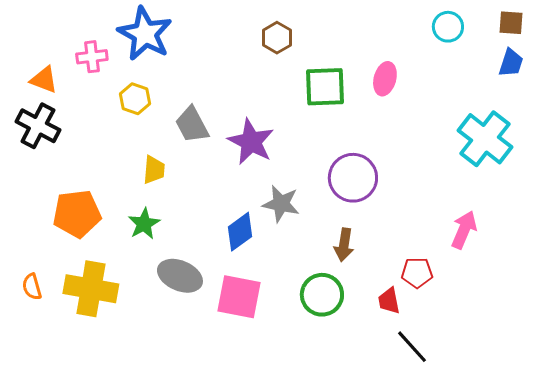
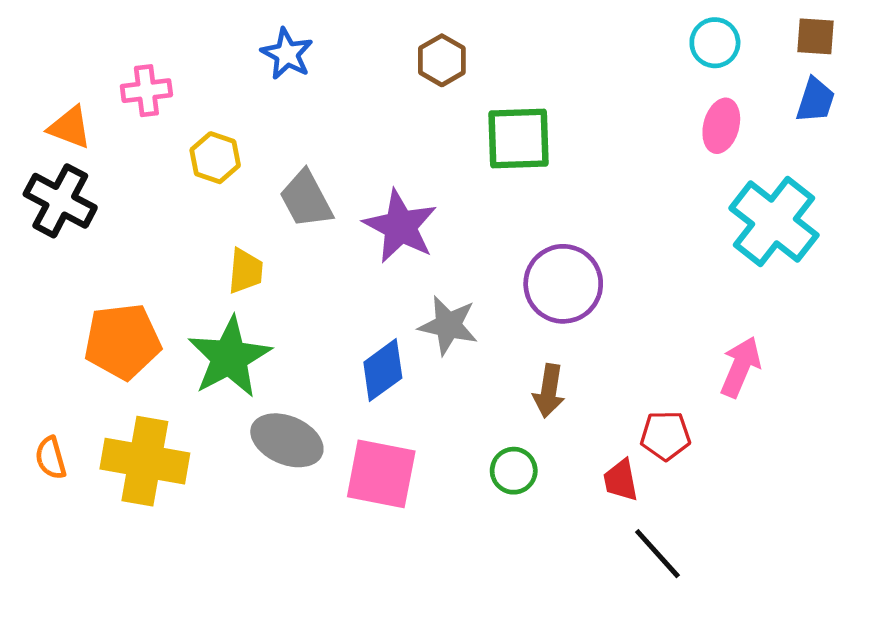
blue star: (145, 34) -> (287, 54), moved, size x0.6
pink ellipse: (385, 79) -> (721, 126), moved
green star: (144, 224) -> (229, 357), size x1.6
green circle: (322, 295) -> (514, 471), size x0.7

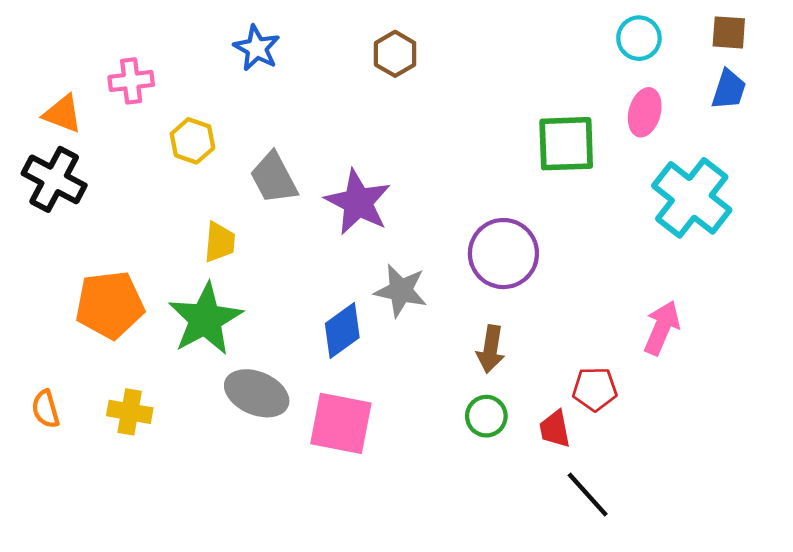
green square: (519, 139) -> (566, 144), moved
yellow cross: (145, 461) -> (130, 412), size x0.6
green circle: (514, 471) -> (486, 416), moved

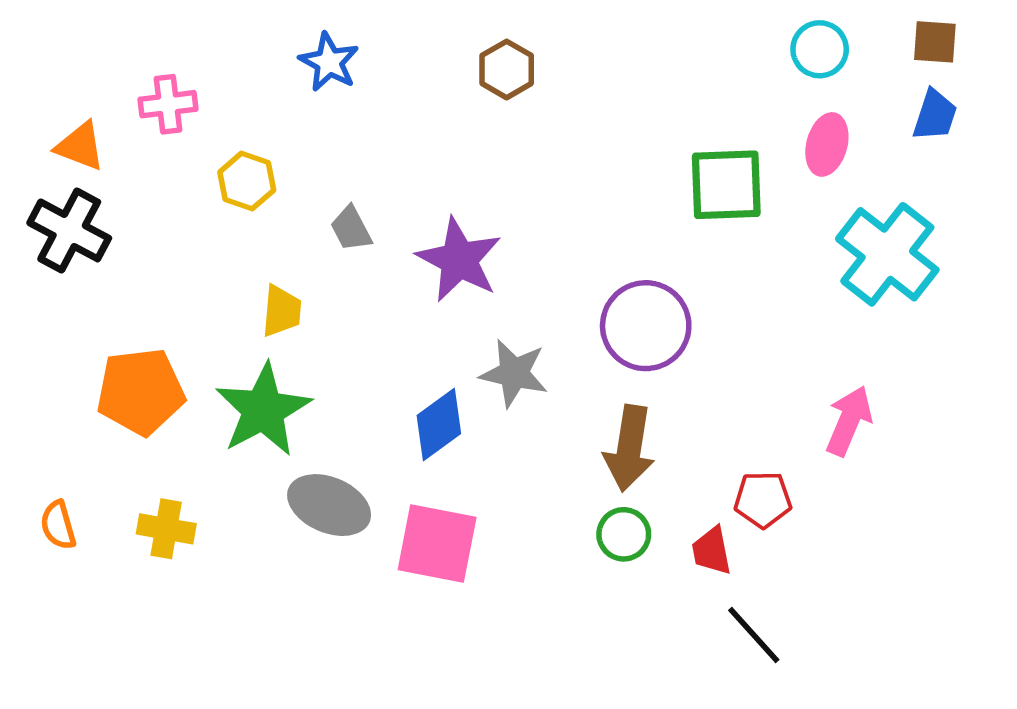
gray trapezoid: (274, 178) -> (351, 229), size x0.7
brown arrow: (491, 349) -> (629, 448), size x1.4

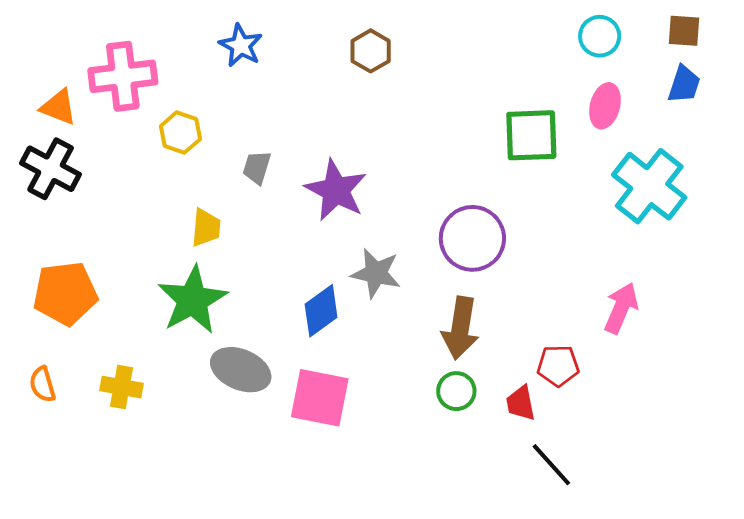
pink cross: (168, 104) -> (123, 76), size x1.6
gray trapezoid: (351, 229) -> (257, 167), turned 45
orange pentagon: (141, 392) -> (65, 293), moved

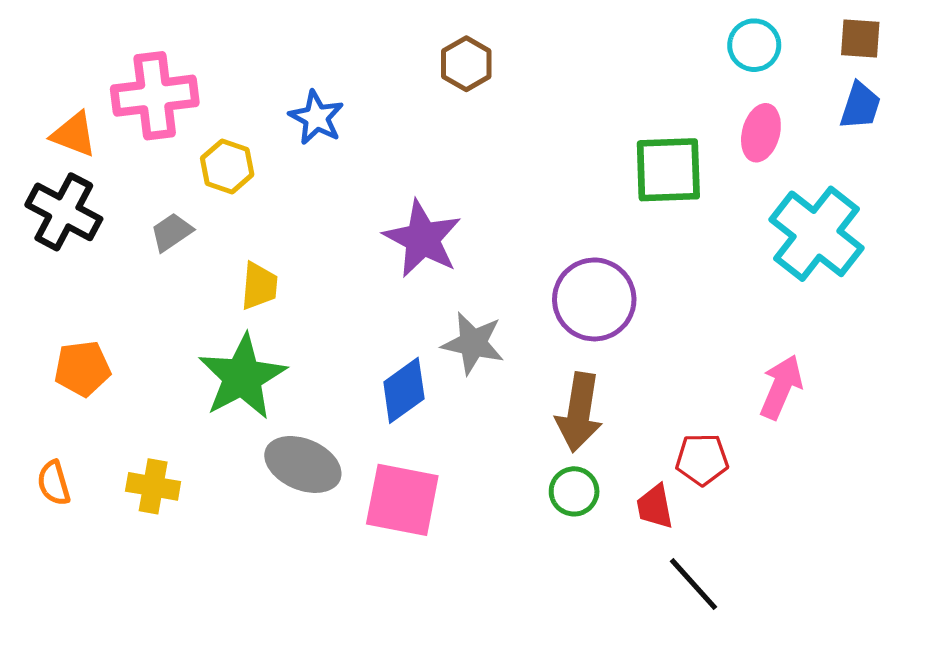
blue star: (241, 46) -> (316, 118), moved
gray trapezoid: (257, 167) -> (172, 232), moved, turned 39
orange pentagon: (65, 293) -> (82, 369), size x0.7

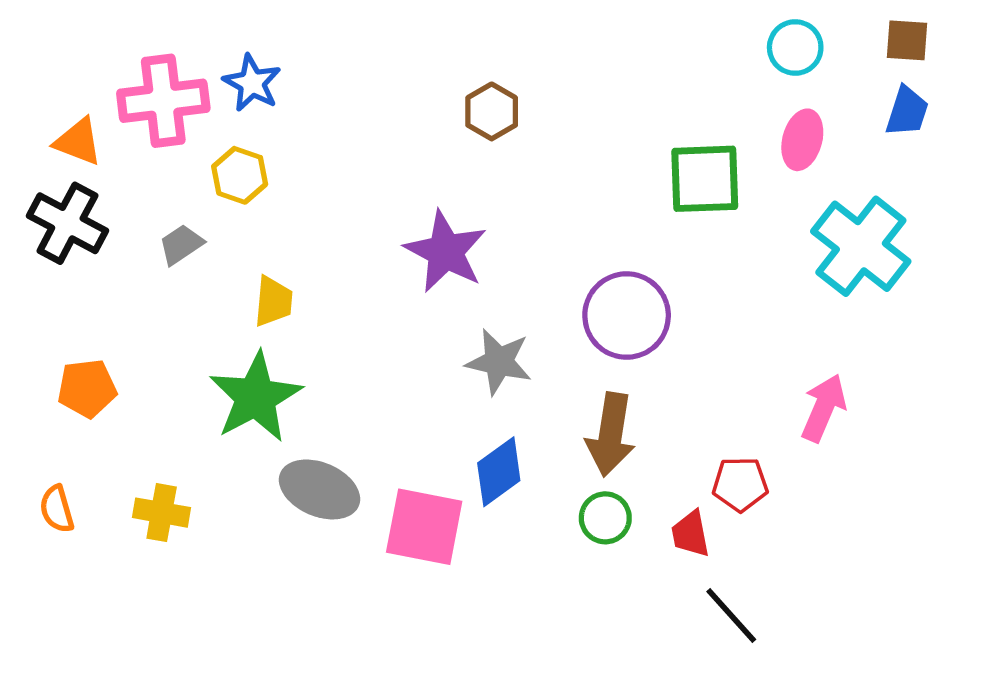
brown hexagon: (466, 64) -> (492, 111), moved
blue star: (316, 118) -> (252, 83), moved
blue diamond: (404, 390) -> (499, 472), moved

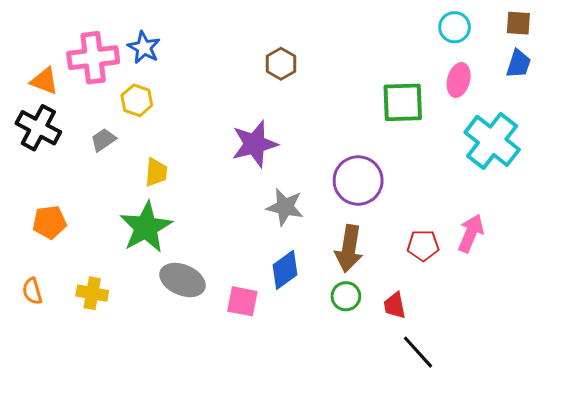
purple star: (446, 252) -> (255, 144), turned 30
red pentagon: (740, 484) -> (423, 245), moved
pink square: (424, 527) -> (242, 301), size x0.7

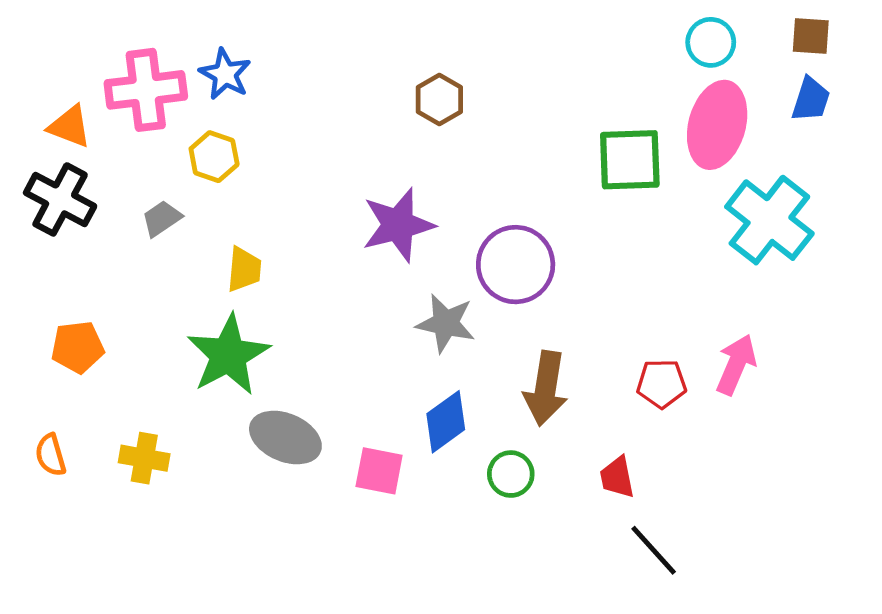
pink ellipse: (459, 80) -> (717, 125), size x1.6
purple circle: (358, 181) -> (516, 265), moved
green circle: (346, 296) -> (511, 474), moved

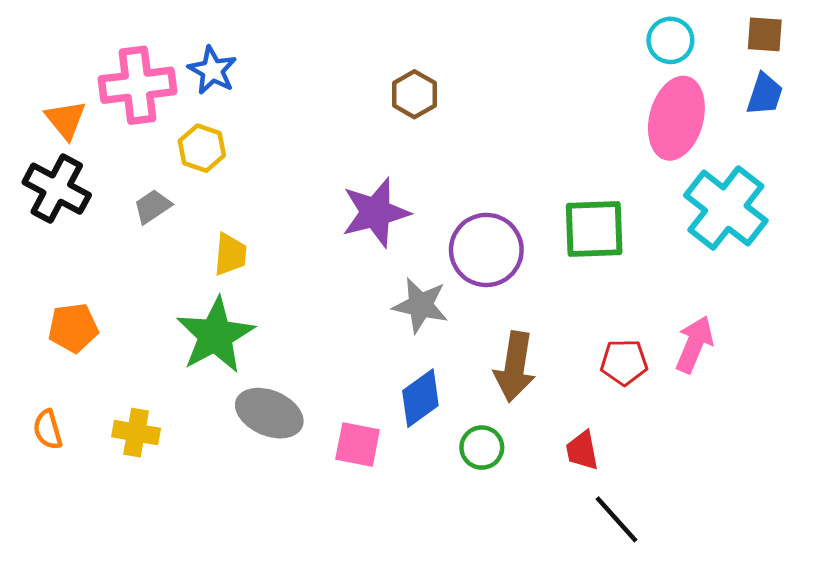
orange triangle: (70, 126) -> (66, 120), turned 30
green square: (630, 160) -> (594, 229), moved

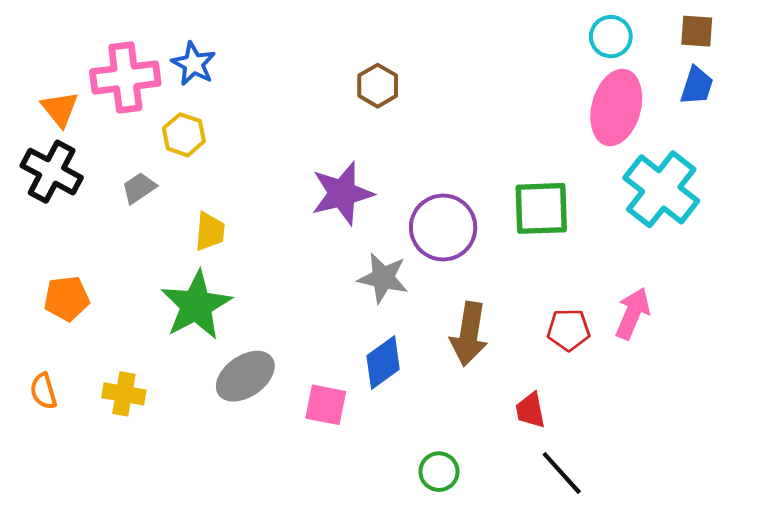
gray ellipse: (269, 413) -> (245, 376), turned -58
green circle: (482, 448) -> (439, 472), moved

